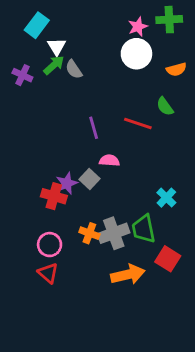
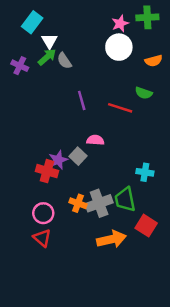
green semicircle: (165, 106) -> (144, 93), turned -35
purple line: (94, 128) -> (82, 100), moved
cyan cross: (166, 198) -> (145, 172), turned -35

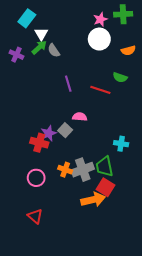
red square: (146, 226) -> (106, 187), moved
red triangle: (42, 238) -> (35, 216), moved

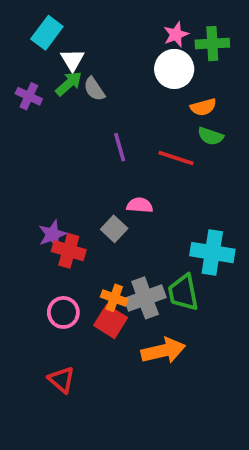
green cross: (123, 14) -> (212, 44), moved
orange semicircle: (128, 50) -> (203, 107), moved
purple star: (49, 133) -> (52, 234), moved
cyan cross: (121, 144) -> (212, 253), size x1.6
red square: (106, 187) -> (111, 322), moved

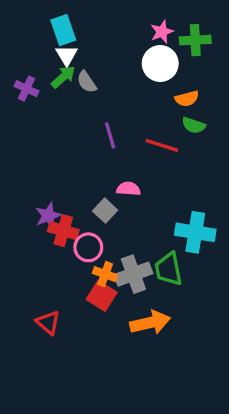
cyan rectangle: (47, 33) -> (63, 30), moved, turned -56
pink circle: (63, 312) -> (88, 247), moved
red triangle: (62, 380) -> (48, 323), moved

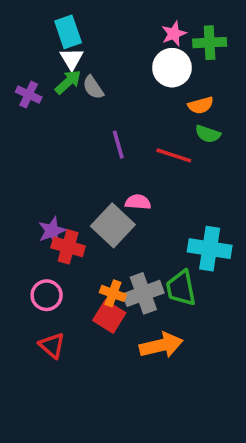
gray square: (105, 211) -> (113, 225), size x1.6
pink circle: (88, 247) -> (47, 295), moved

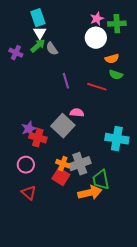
green trapezoid: (181, 288) -> (101, 180), moved

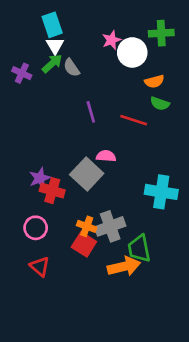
pink star: (97, 19) -> (112, 40), moved

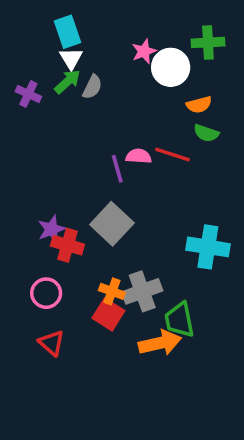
gray semicircle: (71, 68) -> (92, 87), turned -120
purple line: (91, 112) -> (117, 169), moved
pink semicircle: (106, 156) -> (139, 156), moved

